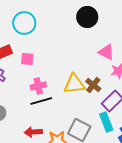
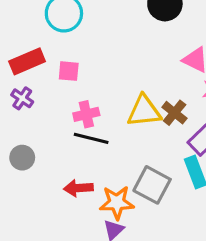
black line: (41, 101) -> (91, 138), turned 30

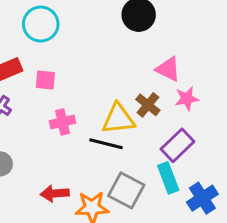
brown cross: (175, 113) -> (148, 105), moved
black line: (91, 138) -> (106, 144), moved

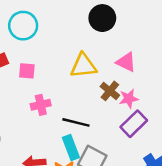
pink star: (187, 99) -> (129, 99), moved
yellow triangle: (118, 119) -> (83, 66), moved
cyan rectangle: (168, 178) -> (71, 148), moved

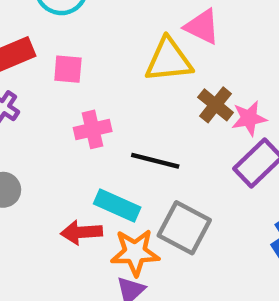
pink triangle: (126, 62) -> (202, 27), moved
cyan rectangle: (71, 148) -> (117, 205), moved, turned -45

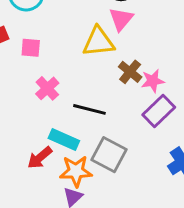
pink triangle: (202, 27) -> (121, 19), turned 44
pink cross: (93, 129) -> (47, 88), turned -30
red arrow: (81, 232) -> (40, 158), turned -36

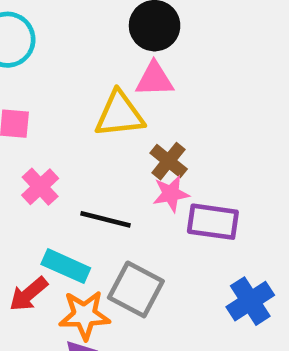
pink triangle: (121, 19) -> (155, 79), turned 48
pink star: (153, 81) -> (171, 194), moved
purple rectangle: (159, 111) -> (213, 222), turned 52

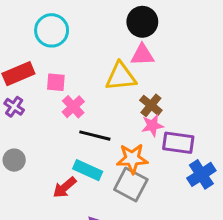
pink cross: (40, 187) -> (73, 107), moved
black line: (106, 219) -> (95, 136), moved
blue cross: (250, 301) -> (201, 174), moved
orange star: (85, 315) -> (132, 159), moved

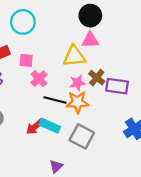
pink star: (152, 125) -> (77, 83), moved
purple rectangle: (178, 143) -> (117, 86), moved
orange star: (132, 159) -> (77, 102), moved
red arrow: (65, 187) -> (35, 127), moved

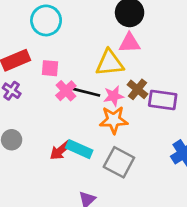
black line: (55, 100) -> (86, 92), moved

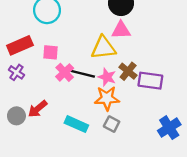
pink star: (114, 96) -> (107, 77), turned 30
red arrow: (61, 150) -> (38, 109), moved
gray square: (119, 162) -> (112, 124), moved, size x0.6

